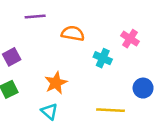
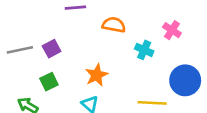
blue circle: (143, 88) -> (185, 80), size x1.5

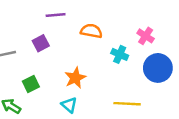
purple square: (52, 49) -> (41, 43), moved
blue circle: (185, 80) -> (158, 68), moved

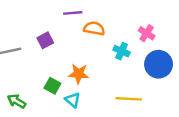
purple line: (56, 15) -> (73, 13), moved
orange star: (75, 78) -> (79, 74), turned 30
green square: (31, 84) -> (52, 86), moved, turned -35

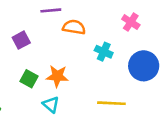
pink cross: (147, 33) -> (131, 22), moved
green square: (52, 86) -> (29, 79), moved

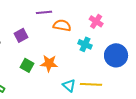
pink cross: (131, 22) -> (96, 21), moved
cyan triangle: (51, 105) -> (69, 85), moved

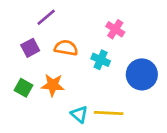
purple line: (44, 12) -> (46, 17), turned -35
orange semicircle: (62, 25) -> (66, 48), moved
purple square: (21, 35) -> (30, 48), moved

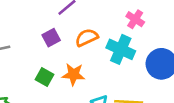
orange semicircle: (66, 48) -> (87, 38), turned -35
cyan cross: (101, 60) -> (121, 49), size x1.5

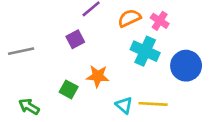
orange semicircle: (87, 38) -> (129, 18), moved
green square: (45, 77) -> (69, 89), moved

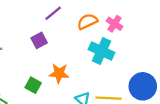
blue circle: (186, 66) -> (143, 86), moved

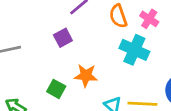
orange semicircle: (87, 22) -> (118, 16), turned -84

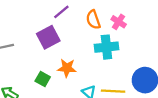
purple square: (63, 38) -> (48, 37), size x1.5
cyan cross: (134, 50) -> (106, 47), turned -30

